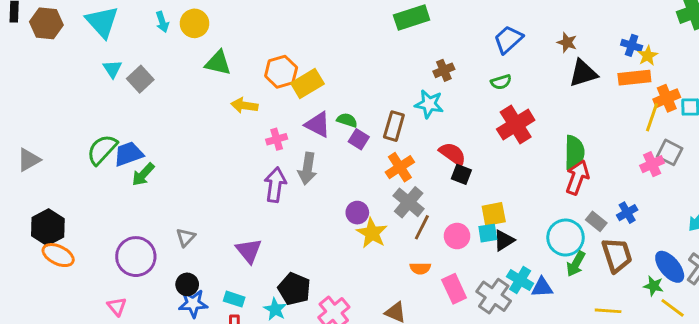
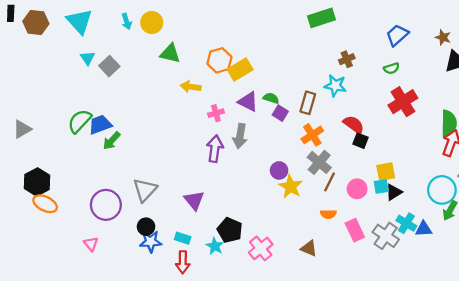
gray triangle: (186, 237) -> (145, 190), size x1.6

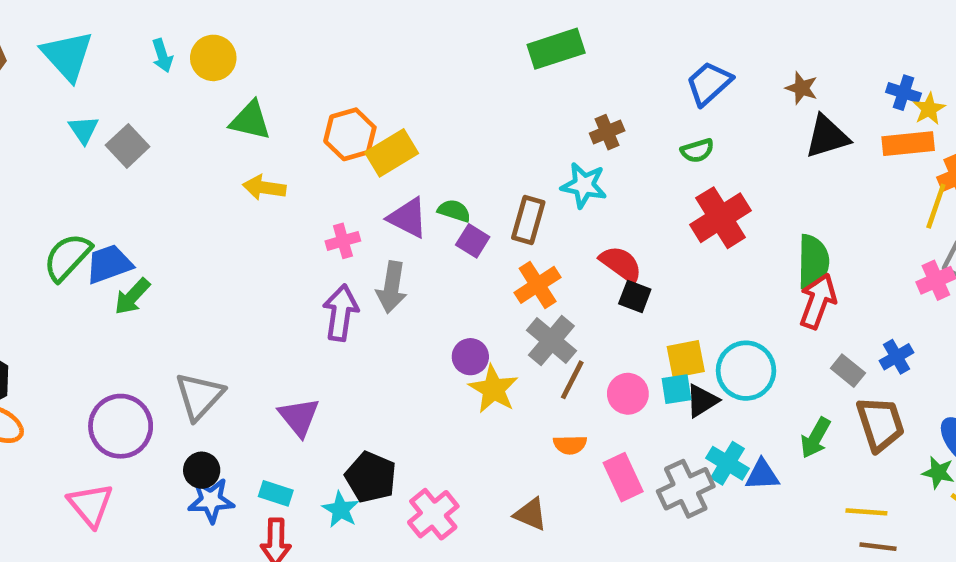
yellow arrow: (191, 87) -> (264, 188), moved
cyan circle: (442, 190) -> (746, 371), moved
gray cross: (386, 236) -> (686, 489), turned 30
pink triangle: (91, 244) -> (90, 505), size x1.5

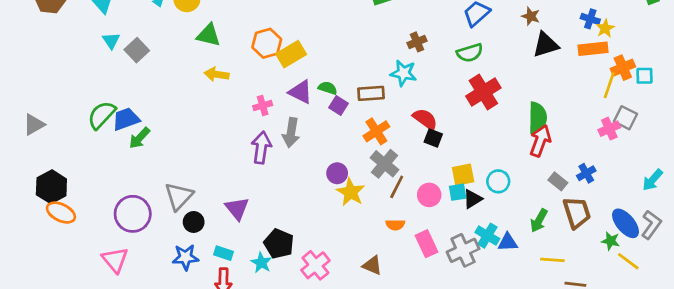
green semicircle: (697, 151) -> (470, 53), size x1.4
brown rectangle: (528, 220) -> (371, 93), turned 70
cyan circle: (746, 371) -> (498, 181), size x0.7
black circle: (202, 470) -> (194, 222), moved
yellow line: (866, 512) -> (552, 260), moved

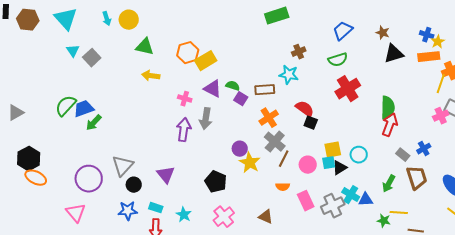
pink cross: (263, 106) -> (185, 99), turned 32
green star: (611, 241) -> (384, 221), moved
black pentagon: (279, 244) -> (216, 182), moved

